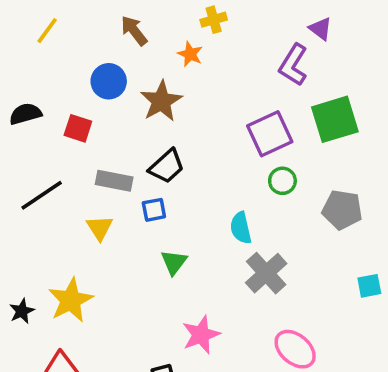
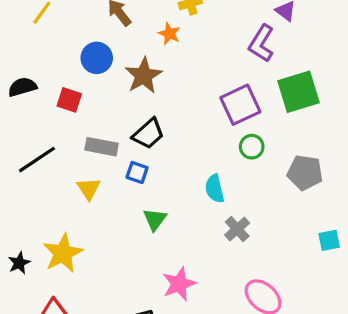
blue square: (154, 210) -> (137, 173), turned 30
gray cross: (266, 273) -> (237, 229), size x0.7

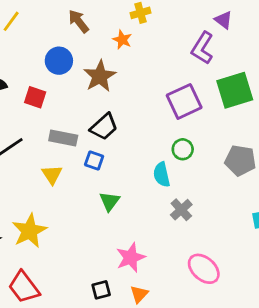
green circle: (252, 147) -> (183, 149), moved

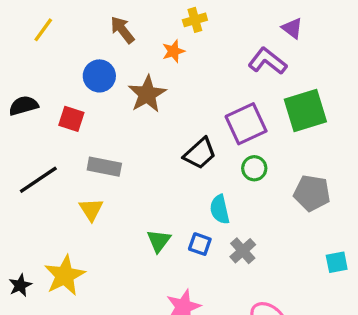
orange star: (122, 40) -> (173, 51), turned 30
purple L-shape: (202, 48) -> (267, 61), turned 96
black trapezoid: (104, 127) -> (200, 153), moved
green circle: (183, 149) -> (254, 168), moved
blue square: (94, 161) -> (200, 244), moved

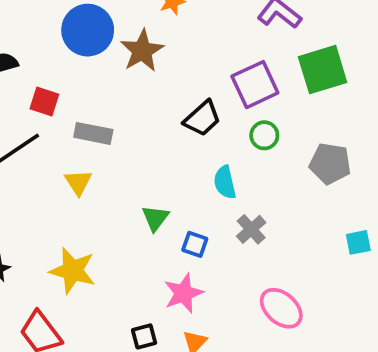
blue circle: (99, 76) -> (88, 30), size x1.4
red square: (71, 119) -> (44, 101), moved
blue square: (200, 244) -> (195, 244), moved
yellow star: (65, 275) -> (73, 271), moved, turned -30

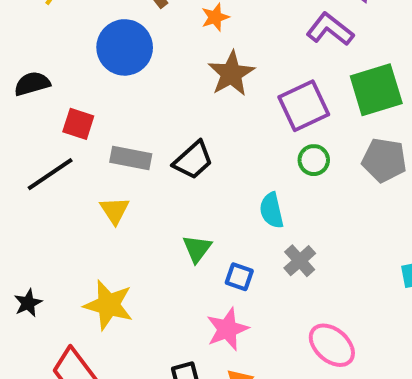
brown star: (142, 51) -> (231, 74), moved
black trapezoid: (202, 118) -> (193, 160), moved
gray pentagon: (330, 164) -> (384, 160), moved

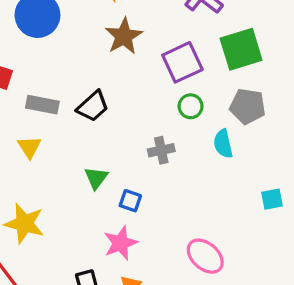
cyan semicircle: (272, 210) -> (223, 144), moved
gray cross: (300, 261) -> (161, 150), moved, turned 30

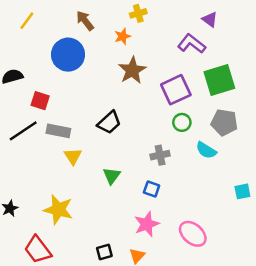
gray rectangle: (42, 105) -> (58, 131), moved
cyan semicircle: (223, 144) -> (206, 150), turned -45
yellow triangle: (29, 147) -> (73, 156), moved
blue square: (130, 201) -> (152, 189), moved
pink star: (121, 243) -> (147, 224), moved

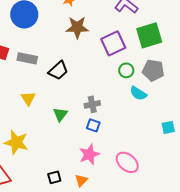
brown star: (132, 70) -> (77, 27), turned 30
green circle: (182, 122) -> (126, 70), moved
gray rectangle: (58, 131) -> (27, 58), moved
gray cross: (160, 155) -> (92, 104), moved

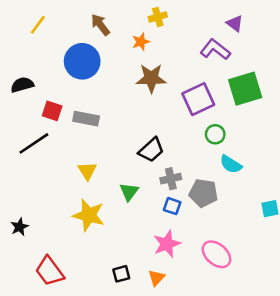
black trapezoid: (58, 70) -> (151, 150), moved
gray pentagon: (153, 70) -> (203, 193), moved
yellow star: (16, 142) -> (89, 215), moved

